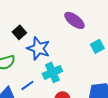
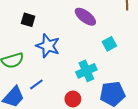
black square: (19, 32) -> (28, 20), moved, turned -32
cyan cross: (52, 72) -> (86, 71), moved

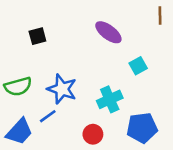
black square: (28, 20) -> (37, 36), turned -32
blue star: (48, 46) -> (62, 89), moved

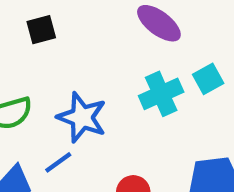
cyan cross: (110, 99) -> (161, 94), moved

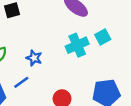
blue star: (82, 117) -> (34, 58), size x0.6

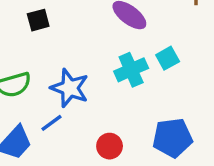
blue star: (34, 58) -> (70, 88), size x1.6

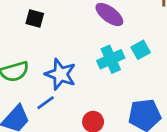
black square: (38, 20) -> (35, 19), turned 30

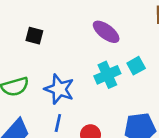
blue line: (46, 103) -> (58, 123), moved, turned -42

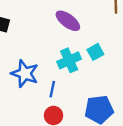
blue line: (58, 123) -> (52, 89), moved

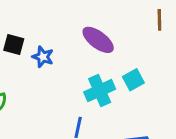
blue star: (25, 74) -> (43, 57), moved, size x0.6

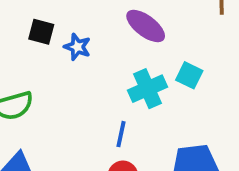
cyan square: (133, 80) -> (189, 75), turned -35

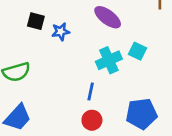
blue star: (77, 47) -> (61, 32), turned -30

